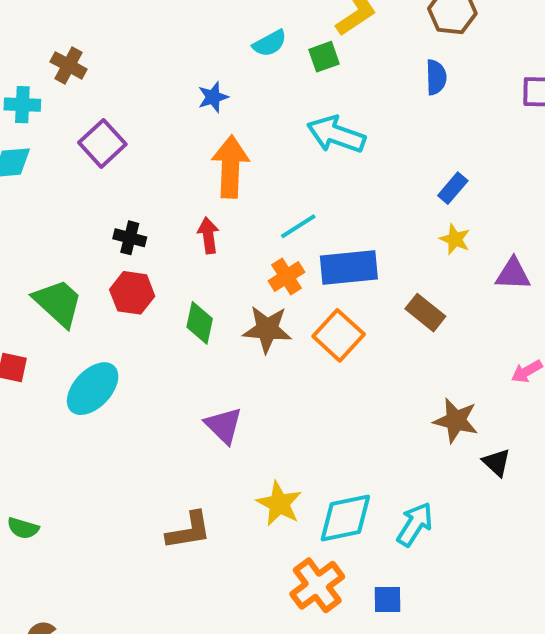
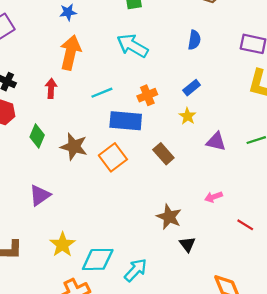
blue semicircle: (436, 77) -> (194, 40), moved
orange cross: (287, 276) -> (147, 95), moved
purple triangle: (224, 425) -> (40, 195), turned 30

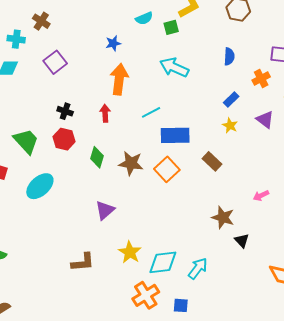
orange cross: (147, 95) -> (261, 79), moved
purple triangle: (216, 141) -> (265, 120), moved, turned 30

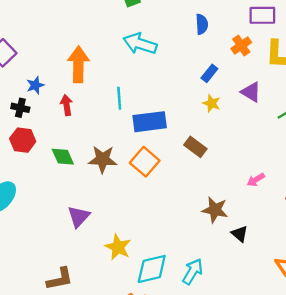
blue star: (113, 43) -> (35, 85), moved
cyan line: (151, 112) -> (119, 98), turned -60
green diamond: (97, 157) -> (63, 157), turned -35
yellow star: (130, 252) -> (118, 247), moved

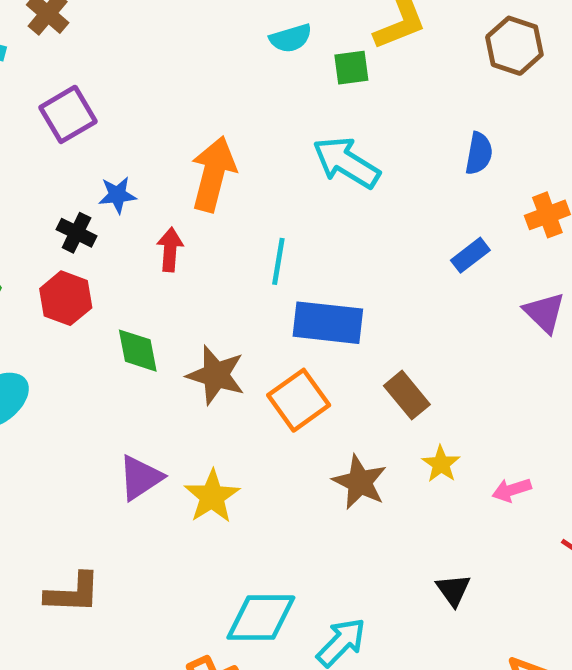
yellow star: (212, 103) -> (441, 464), moved
brown star: (215, 210) -> (360, 482), moved
yellow star: (118, 247) -> (212, 496), moved

